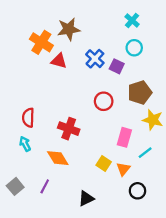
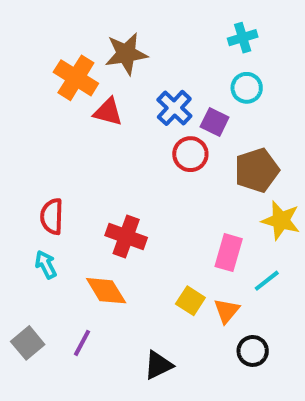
cyan cross: (132, 20) -> (243, 38), turned 32
red circle: (104, 101) -> (190, 154), moved

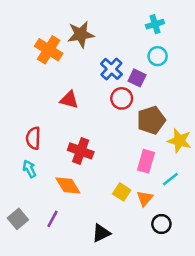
red triangle: (108, 112) -> (69, 100), moved
brown pentagon: (257, 170) -> (151, 120), moved

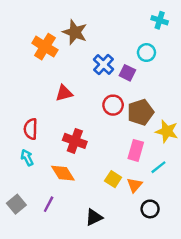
cyan cross: (155, 24) -> (160, 20), moved, turned 35
brown star: (81, 34) -> (75, 32), turned 30
red circle: (122, 98) -> (113, 105), moved
red triangle: (69, 100) -> (64, 93), turned -30

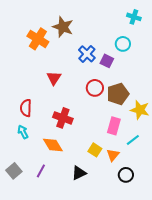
red triangle: (64, 93) -> (54, 78), turned -42
black triangle: (94, 217) -> (79, 173), moved

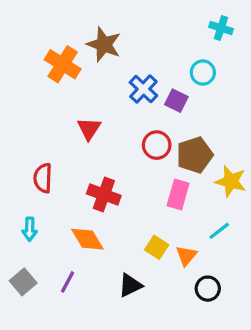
pink rectangle: (114, 126) -> (178, 195), moved
cyan arrow: (23, 132) -> (30, 229), moved, turned -152

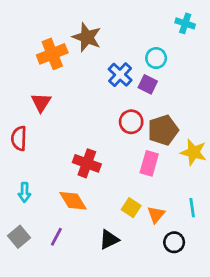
orange cross: (63, 64) -> (52, 54), turned 36
cyan circle: (203, 73) -> (156, 58), moved
red triangle: (89, 129) -> (41, 102), moved
red semicircle: (43, 178) -> (19, 138), moved
cyan line: (219, 231) -> (192, 208), moved, turned -60

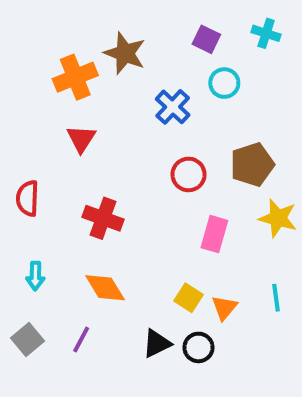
purple square: (148, 84) -> (206, 39), moved
red triangle: (41, 102) -> (81, 139), moved
brown pentagon: (163, 130) -> (252, 165), moved
red cross: (87, 163) -> (103, 218), moved
black circle: (174, 242) -> (198, 347), moved

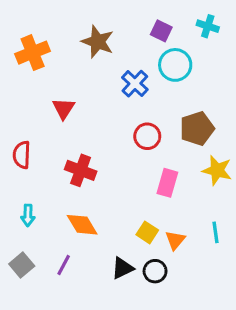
orange cross: (75, 77) -> (33, 53), moved
cyan circle: (224, 83) -> (175, 65), size x1.4

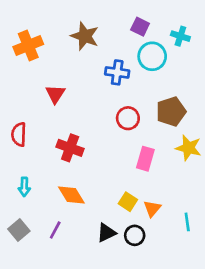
cyan cross: (208, 26) -> (180, 36), moved
blue cross: (135, 84) -> (117, 72), turned -35
cyan line: (216, 232) -> (187, 222), moved

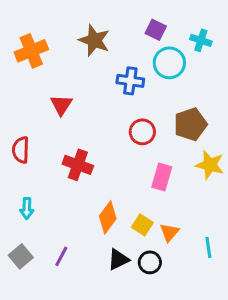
orange diamond: (71, 195) -> (108, 217), moved, turned 68

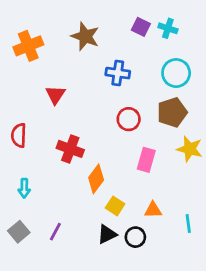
cyan cross: (201, 40) -> (168, 28), moved
cyan circle: (169, 63) -> (176, 73), moved
orange diamond: (108, 217) -> (96, 179), moved
yellow square: (142, 225) -> (115, 206), moved
orange triangle: (169, 232) -> (153, 210), turned 48

